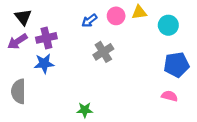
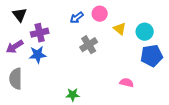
yellow triangle: (139, 12) -> (120, 29), moved, turned 48
cyan circle: (168, 25) -> (145, 32), moved
purple arrow: (17, 41) -> (15, 47), moved
pink semicircle: (169, 96) -> (127, 83), moved

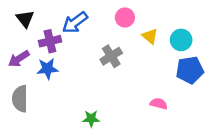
blue arrow: (77, 18) -> (75, 22), moved, size x1.5

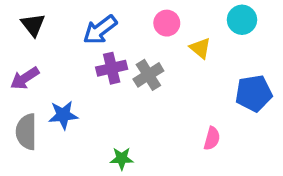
cyan circle: (181, 40) -> (242, 20), moved
purple cross: (50, 41) -> (112, 68), moved
blue star: (47, 69) -> (63, 115), moved
pink semicircle: (159, 104) -> (212, 138), turned 91

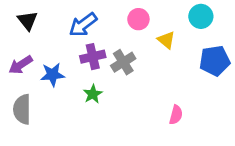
blue pentagon: (254, 93) -> (215, 61), moved
blue star: (63, 115) -> (53, 75), moved
green star: (122, 158) -> (93, 94), moved, turned -30

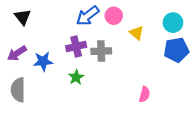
cyan circle: (201, 16) -> (173, 23), moved
blue arrow: (83, 25) -> (88, 16), moved
gray cross: (123, 62) -> (101, 51), turned 30

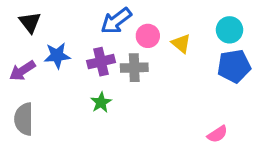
pink circle: (114, 16) -> (148, 36), moved
blue star: (43, 61) -> (57, 56), moved
pink semicircle: (145, 94) -> (217, 134), moved, turned 42

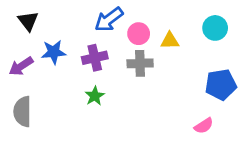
yellow triangle: (181, 43) -> (170, 41), turned -42
blue pentagon: (234, 66) -> (221, 85), moved
gray cross: (134, 68) -> (140, 63), moved

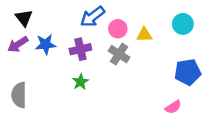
gray cross: (140, 63) -> (119, 54), turned 35
purple arrow: (21, 66) -> (18, 44), moved

